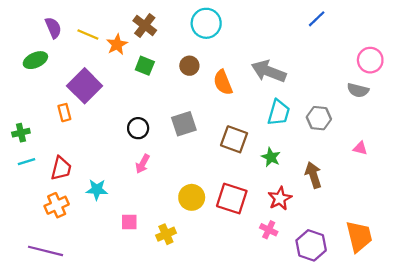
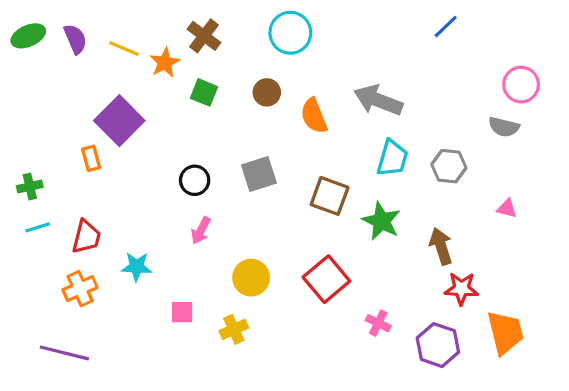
green ellipse: (35, 60) -> (28, 36), moved
green star: (271, 157) -> (381, 221), size x1.4
yellow circle: (192, 197) -> (251, 278), moved
red square: (232, 198) -> (326, 279), turned 32
red star: (280, 198) -> (461, 289), moved, turned 30

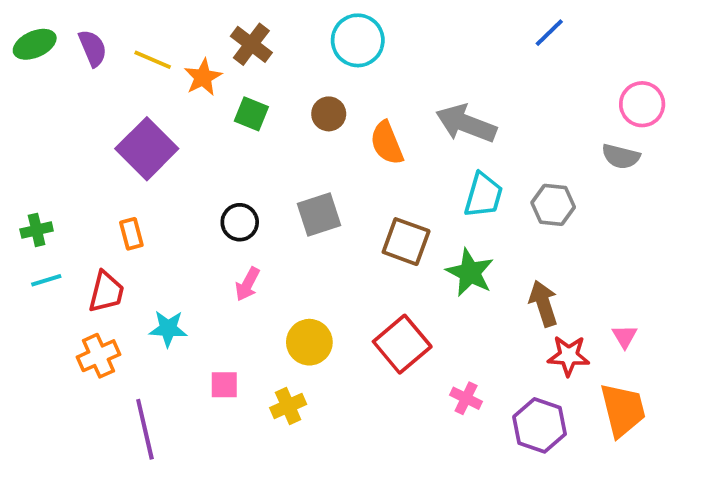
orange rectangle: (91, 158) -> (131, 234), moved
pink triangle: (507, 209) -> (625, 336), moved, turned 45
purple line: (64, 353) -> (145, 429), moved, turned 63

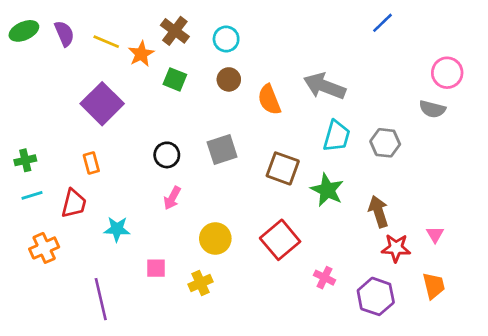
cyan circle: (358, 40) -> (226, 39), moved, size x0.7
orange cross: (98, 356) -> (44, 248), moved
orange trapezoid: (623, 410) -> (434, 286), size x0.7

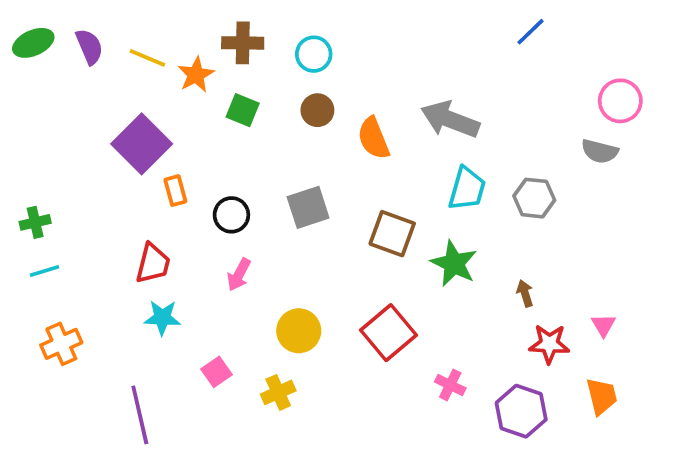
brown cross: (175, 31) -> (243, 43), turned -36
orange rectangle: (91, 163) -> (175, 191), moved
red trapezoid: (74, 203) -> (153, 263), moved
brown arrow: (378, 212) -> (525, 293), size x0.6
pink square: (156, 268) -> (216, 372), turned -35

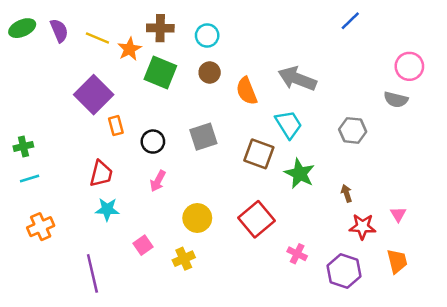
green square: (243, 110) -> (160, 72), size x1.5
cyan trapezoid: (467, 189) -> (289, 124), moved, turned -48

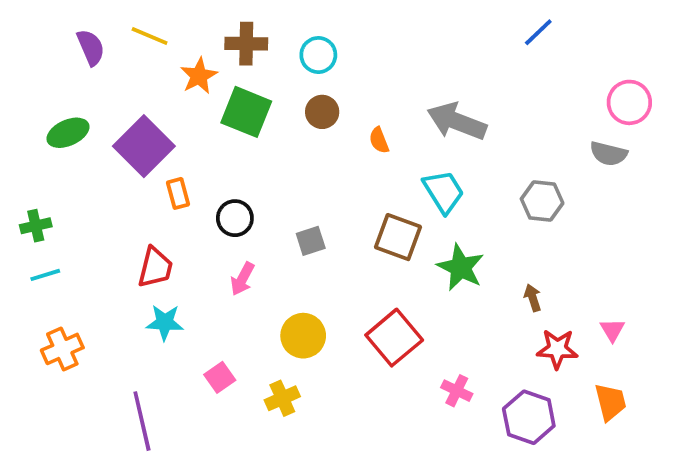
green ellipse: (22, 28) -> (68, 133), moved
yellow line: (97, 38) -> (150, 36), moved
orange semicircle: (247, 91) -> (379, 140), size x0.6
gray square: (203, 137) -> (311, 241), moved, size x0.7

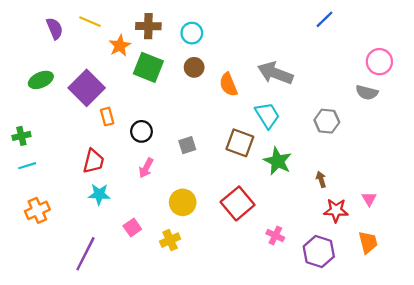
orange semicircle: (379, 140) -> (228, 85), size x1.5
purple line: (142, 421) -> (85, 254), turned 40

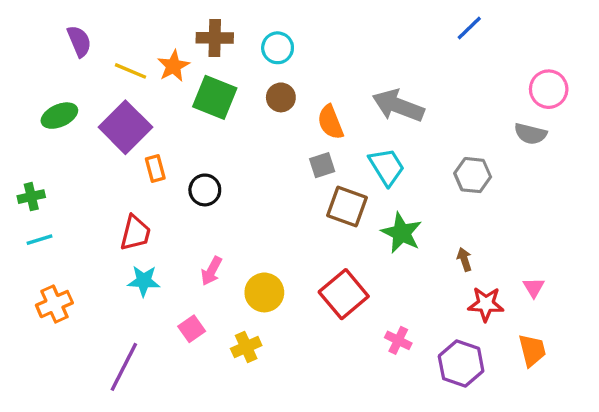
yellow line: (90, 22) -> (130, 71), moved
gray square: (187, 145) -> (322, 165), moved
pink arrow: (146, 168) -> (211, 271), moved

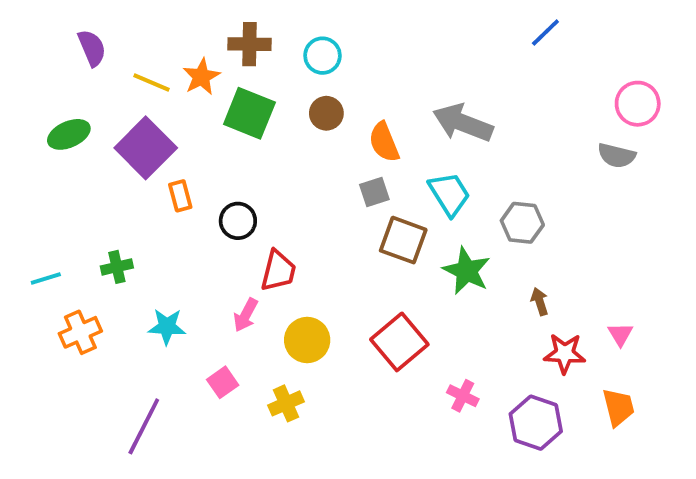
gray hexagon: (473, 175) -> (522, 223), moved
green cross: (31, 197) -> (117, 267), moved
red trapezoid: (135, 233) -> (278, 271), moved
orange cross: (54, 304) -> (80, 332), moved

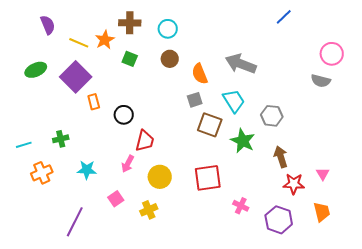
green square: (249, 113) -> (130, 59), size x0.6
brown arrow: (540, 302) -> (281, 157), size x1.5
red square: (399, 342) -> (208, 178), turned 32

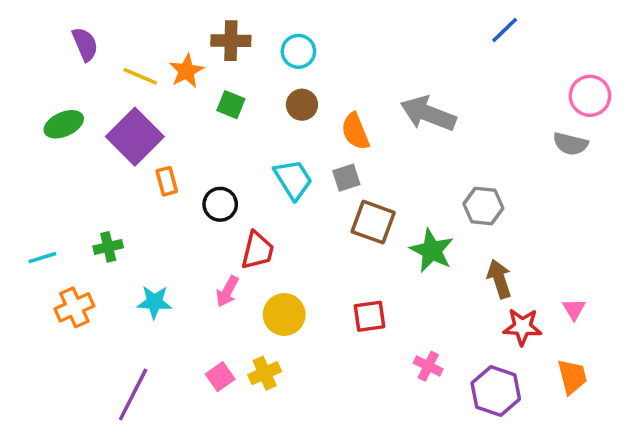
cyan trapezoid: (234, 101) -> (293, 179), moved
red square: (208, 178) -> (370, 316), size x0.7
pink square: (116, 199) -> (220, 377), moved

